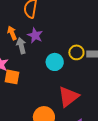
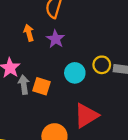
gray arrow: (21, 46) -> (24, 85), moved
orange square: (12, 77) -> (41, 86), moved

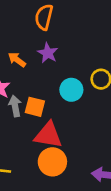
orange arrow: (29, 33) -> (17, 60), moved, turned -35
red triangle: (86, 116) -> (48, 135), moved, turned 44

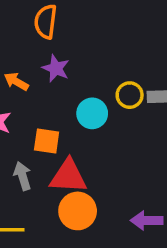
gray arrow: (15, 106) -> (23, 176), moved

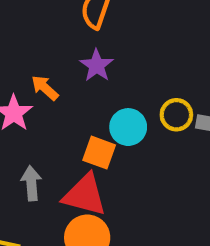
orange arrow: (16, 82) -> (45, 88), moved
orange square: (47, 141) -> (99, 153), moved

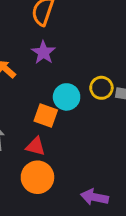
red triangle: (85, 195) -> (35, 146), size x0.6

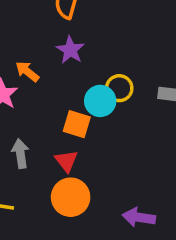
yellow circle: (101, 88) -> (119, 88), moved
red triangle: (35, 146) -> (66, 161), turned 40

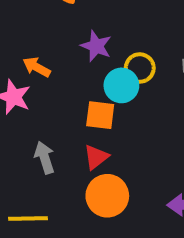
purple star: (70, 50) -> (96, 46), moved
red triangle: (66, 161) -> (96, 157), turned 40

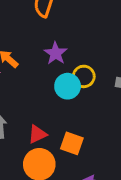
orange square: (100, 115) -> (72, 143), moved

